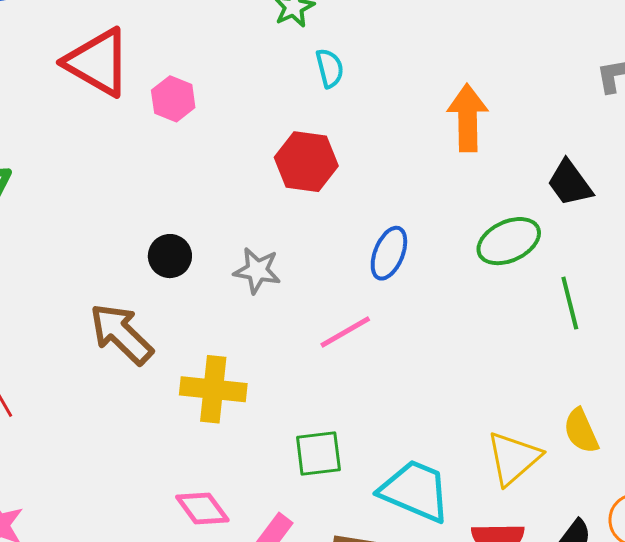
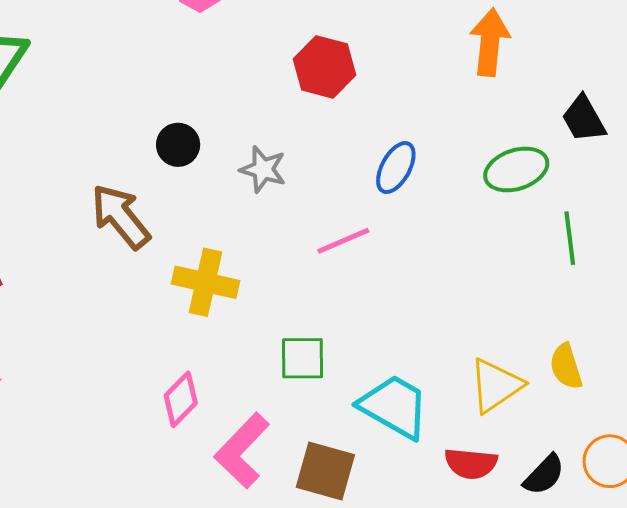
pink diamond: (202, 508) -> (181, 399), turned 74

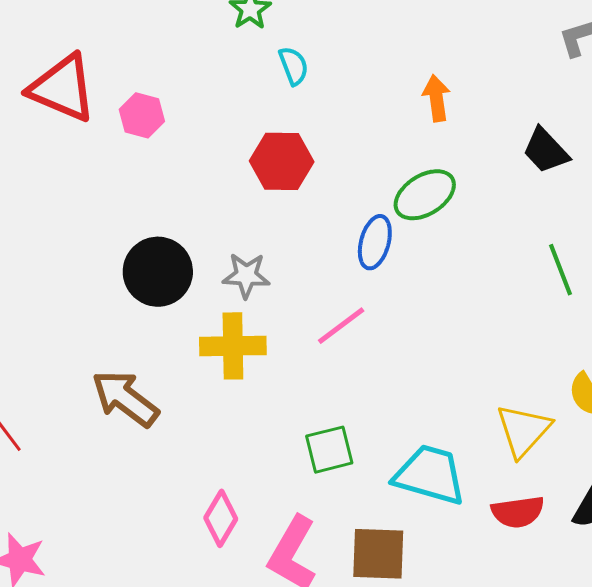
orange arrow: (490, 42) -> (436, 98), size x0.7
black circle: (178, 145) -> (158, 272), size x1.6
green ellipse: (516, 169) -> (425, 195), moved
brown arrow: (121, 216) -> (125, 398), moved
yellow cross: (206, 282) -> (233, 346), moved

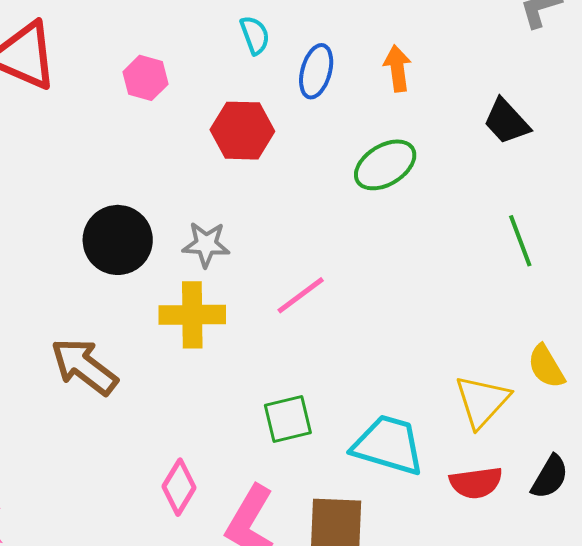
pink hexagon: (142, 115) -> (146, 78), moved
blue ellipse: (375, 242) -> (316, 71), moved

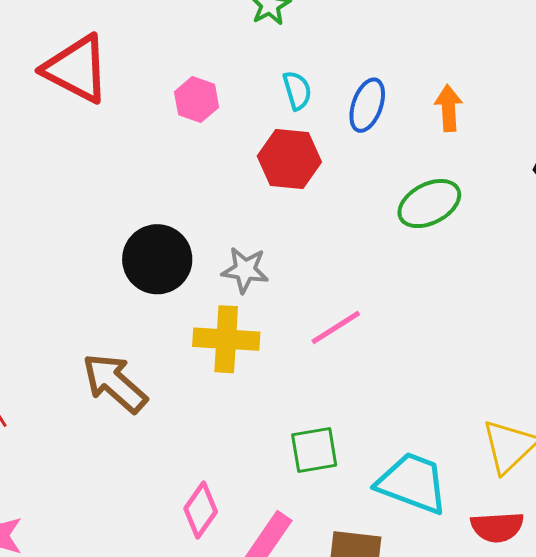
cyan semicircle: (255, 35) -> (297, 90), moved

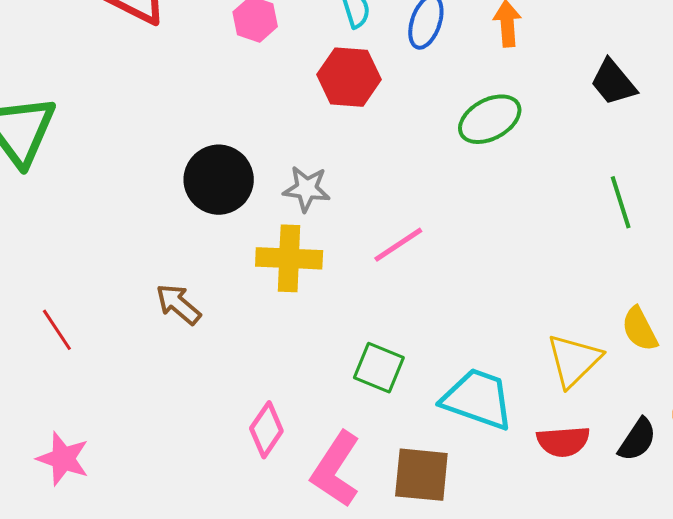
brown arrow: (115, 383) -> (178, 304), size x0.7
green square: (314, 450) -> (379, 368), turned 33

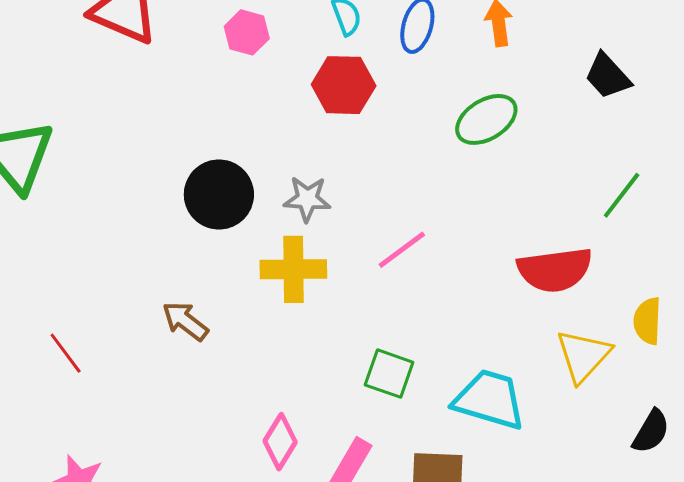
green line: (621, 202) -> (622, 195), turned 58
yellow semicircle: (640, 329) -> (647, 321), turned 33
red semicircle: (563, 441) -> (555, 270), moved, size x1.4

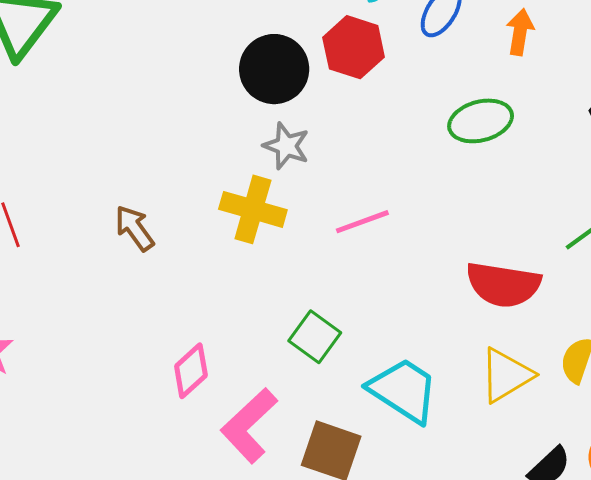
black circle: (219, 195) -> (274, 69), moved

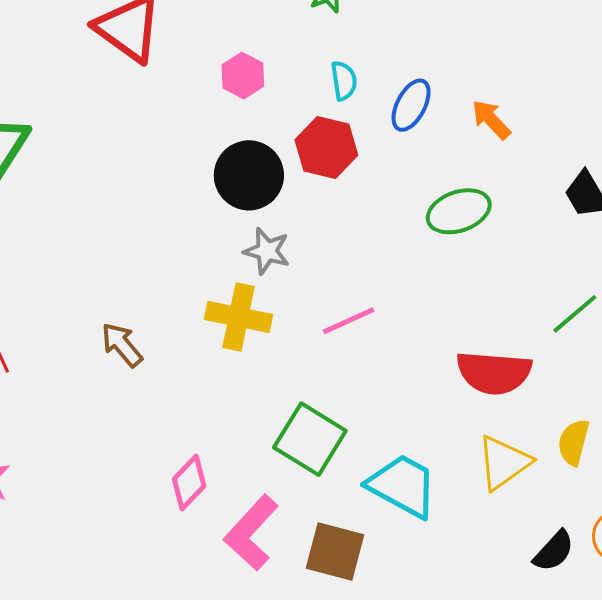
orange arrow: (520, 32) -> (491, 120), turned -48
green square: (315, 337) -> (310, 439), size x1.4

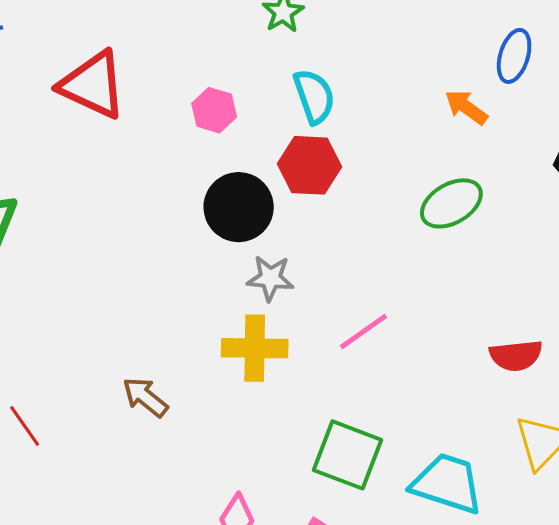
cyan semicircle: (344, 81) -> (314, 96), size x1.4
blue ellipse: (411, 105) -> (514, 56), moved
red semicircle: (494, 373) -> (516, 355), size x0.7

